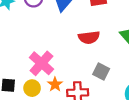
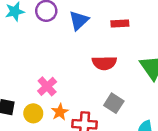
pink cross: (41, 63) -> (47, 86), size x0.7

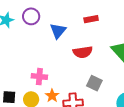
blue triangle: (79, 20) -> (58, 31), moved
pink cross: (47, 86) -> (39, 77), turned -35

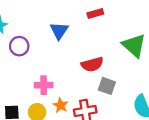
purple circle: (31, 16) -> (19, 46), moved
red semicircle: (83, 52) -> (92, 64), moved

